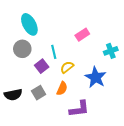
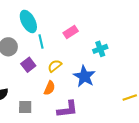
cyan ellipse: (29, 24) -> (28, 21), moved
cyan line: (54, 52) -> (41, 42), moved
gray square: (39, 93) -> (25, 107), moved, turned 32

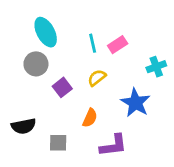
cyan ellipse: (28, 21) -> (46, 32), moved
cyan line: (41, 42) -> (93, 43), moved
yellow semicircle: (55, 66) -> (97, 78), moved

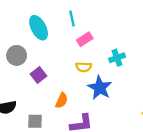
cyan ellipse: (46, 32) -> (39, 28), moved
cyan line: (93, 43) -> (72, 18), moved
yellow semicircle: (97, 78) -> (84, 67), moved, turned -140

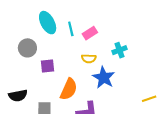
cyan line: (72, 18) -> (71, 29), moved
purple square: (39, 75) -> (48, 66), turned 32
orange semicircle: (62, 100) -> (69, 89), size x1.5

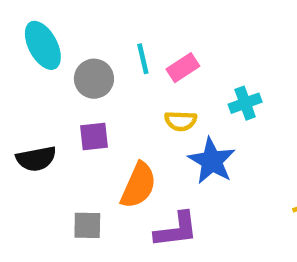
cyan ellipse: (48, 23) -> (43, 45), moved
gray circle: (27, 48) -> (94, 79), moved
black semicircle: (18, 96) -> (36, 159), moved

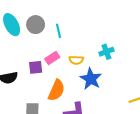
pink rectangle: (183, 68) -> (52, 58), moved
gray circle: (94, 79) -> (36, 25), moved

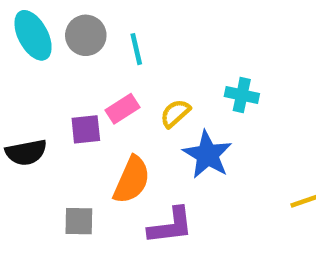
cyan cross: (106, 52) -> (242, 95), turned 32
yellow semicircle: (76, 60) -> (175, 113), turned 136

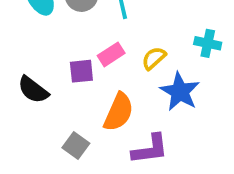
black semicircle: (26, 152) -> (33, 90), turned 48
gray square: (79, 221) -> (76, 145), turned 35

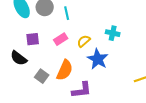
purple square: (81, 71) -> (33, 39), moved
gray square: (76, 145) -> (42, 76), moved

